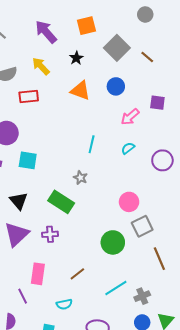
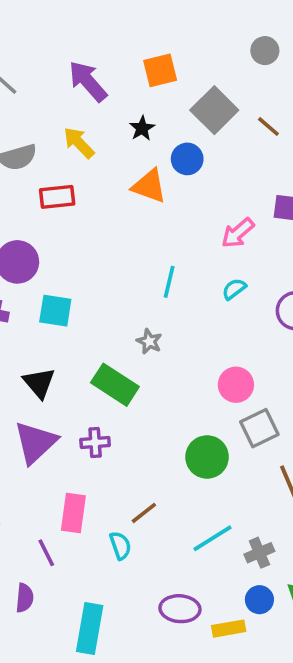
blue circle: (116, 86) -> (187, 159), moved
cyan semicircle: (64, 304) -> (120, 545), moved, turned -98

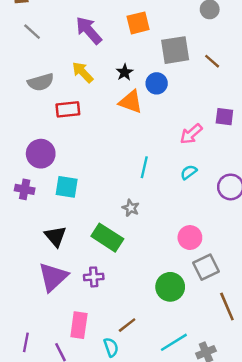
gray square: (214, 110) -> (175, 50), turned 36
black star: (142, 128) -> (125, 72), moved

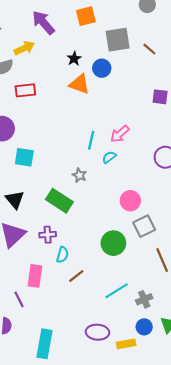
yellow arrow: (83, 72) -> (24, 48), moved, turned 108
pink arrow: (191, 134) -> (120, 134), moved
cyan semicircle: (189, 172) -> (109, 157), moved
cyan semicircle: (111, 347) -> (63, 255), moved, turned 35

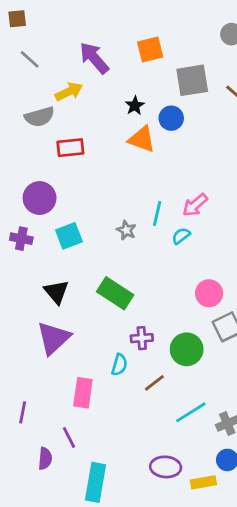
cyan square: (24, 157) -> (69, 236), turned -30
gray star: (79, 175) -> (126, 230), moved
purple cross: (48, 235) -> (142, 338), moved
brown line: (76, 276) -> (154, 383), moved
purple line: (19, 299) -> (69, 438), moved

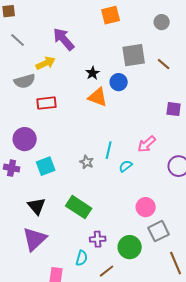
orange square: (150, 50) -> (111, 15), moved
pink arrow: (195, 205) -> (147, 144), moved

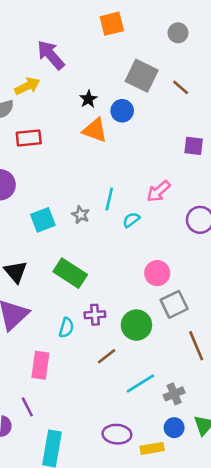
gray square: (134, 55) -> (142, 76), turned 35
cyan square: (46, 166) -> (43, 220), moved
cyan semicircle: (82, 258) -> (66, 328), moved

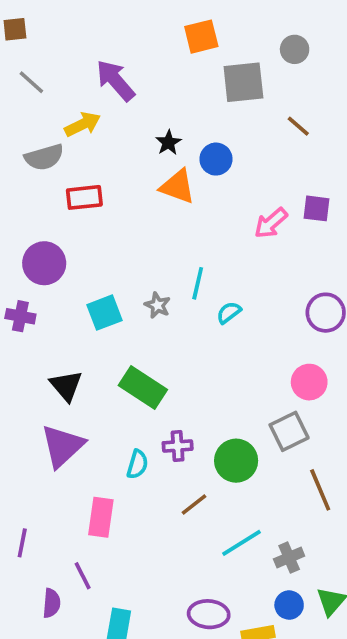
gray square: (142, 76) -> (243, 82), moved, turned -32
pink arrow: (159, 191) -> (271, 223), moved
pink circle: (157, 273) -> (309, 382), moved

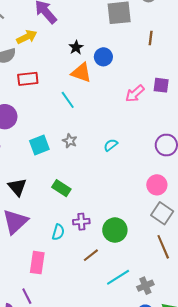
brown line: (298, 126) -> (151, 38), turned 56
cyan line: (198, 283) -> (68, 100), moved, turned -48
green rectangle: (143, 388) -> (61, 188), size x0.7
gray square: (289, 431) -> (162, 213), moved, turned -30

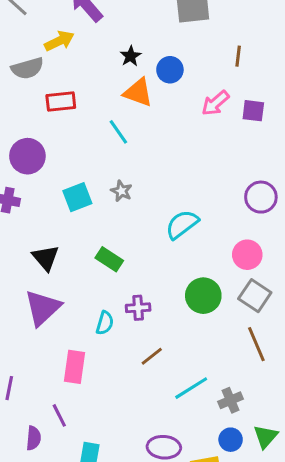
brown line: (151, 38) -> (238, 56), moved
pink arrow: (135, 94) -> (215, 103), moved
cyan semicircle: (111, 145) -> (182, 224), moved, size x1.6
green circle: (115, 230) -> (203, 296), moved

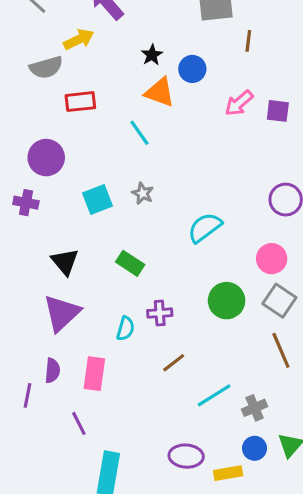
brown line: (238, 56) -> (248, 41), moved
purple semicircle: (33, 438) -> (52, 371), moved

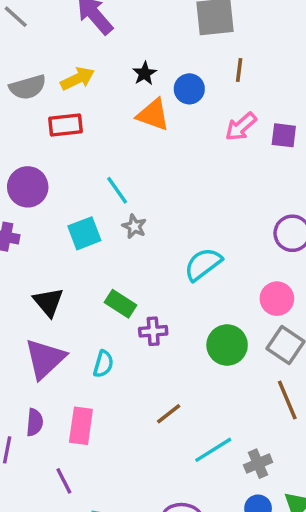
yellow arrow: (79, 39) -> (78, 79), moved
brown line: (248, 41) -> (239, 70), moved
cyan line: (139, 133) -> (117, 190), moved
purple cross: (160, 313) -> (153, 331), moved
cyan semicircle: (125, 329) -> (103, 364), moved

